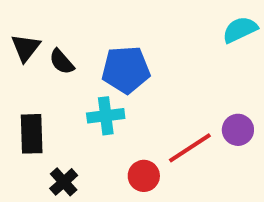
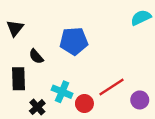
black semicircle: (62, 62) -> (36, 56), moved
cyan cross: (106, 116) -> (62, 92), moved, turned 30
purple circle: (238, 130) -> (140, 100), moved

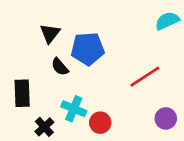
black triangle: (15, 28) -> (50, 33), moved
black semicircle: (36, 56) -> (60, 67), moved
red line: (111, 87) -> (145, 77), moved

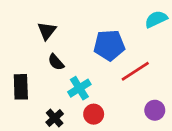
blue pentagon: (88, 49) -> (109, 45), moved
cyan cross: (74, 109) -> (79, 88), moved, turned 35
black cross: (44, 127) -> (55, 118), moved

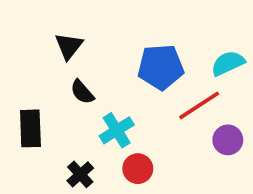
cyan semicircle: (156, 19) -> (228, 63), moved
purple circle: (155, 110) -> (228, 140), moved

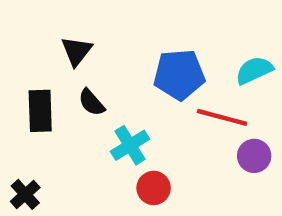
red line: (199, 105) -> (222, 117), turned 48
black rectangle: (30, 128) -> (40, 111), moved
black cross: (80, 174) -> (25, 194), moved

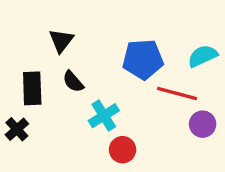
black cross: (25, 194) -> (17, 129), moved

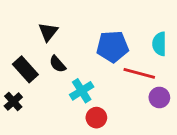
cyan semicircle: (203, 56) -> (159, 44), turned -65
black rectangle: (32, 88) -> (25, 69), turned -40

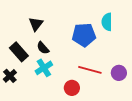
cyan semicircle: (159, 44) -> (107, 22), moved
red line: (139, 73) -> (90, 70), moved
cyan cross: (82, 91) -> (44, 68), moved

